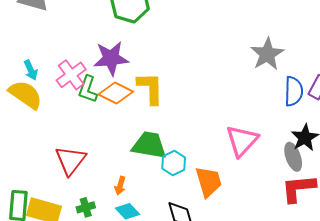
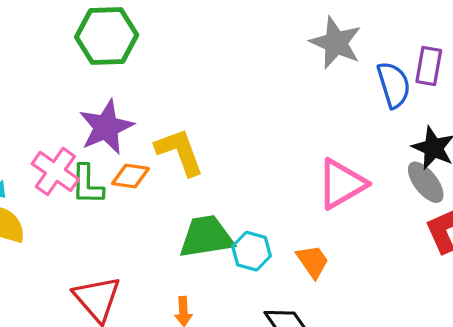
orange diamond: (116, 93) -> (130, 176), size x0.7
pink triangle: (242, 141) -> (342, 184), turned 36
orange trapezoid: (209, 182) -> (313, 261), size x0.7

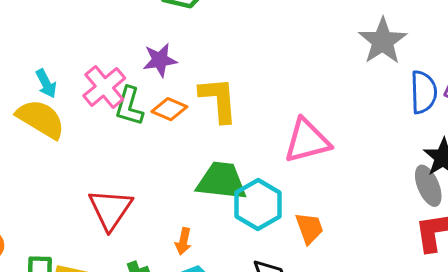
purple star: (106, 127) -> (160, 60), size x0.7
pink triangle: (342, 184) -> (307, 141), moved
cyan hexagon: (251, 251) -> (258, 204), size x1.4

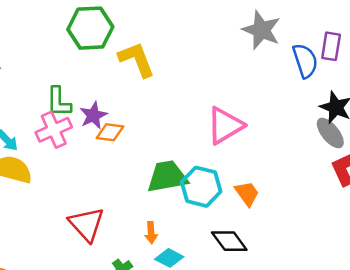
purple star: (160, 60) -> (93, 115), moved
pink cross: (104, 87) -> (54, 130), turned 32
yellow L-shape: (219, 100) -> (137, 60), moved
green L-shape: (129, 106) -> (59, 102), moved

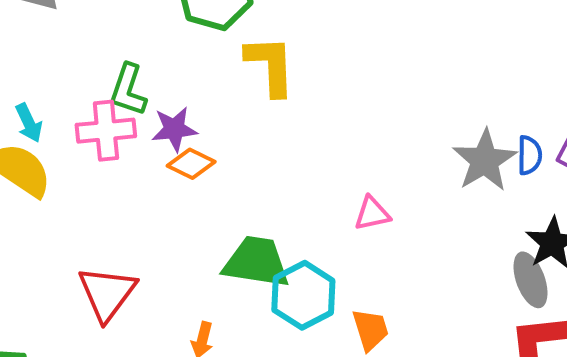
gray star: (261, 30) -> (485, 160), moved
blue semicircle: (305, 61) -> (529, 155), size x0.7
pink triangle: (225, 126) -> (372, 213), size x0.6

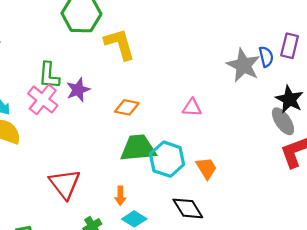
pink cross: (106, 131) -> (43, 100), turned -32
orange diamond: (191, 164) -> (127, 107), moved
pink triangle: (372, 213) -> (192, 108), turned 30

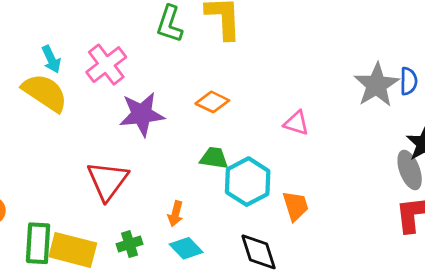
green L-shape: (49, 75) -> (170, 24), moved
purple star: (78, 90) -> (142, 114), moved, size x1.4
green trapezoid: (138, 148) -> (214, 158), size x0.6

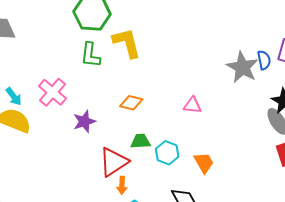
purple star: (142, 114) -> (84, 121), size x0.7
red triangle: (108, 181) -> (114, 162), moved, turned 32
cyan hexagon: (248, 182) -> (167, 153), size x0.7

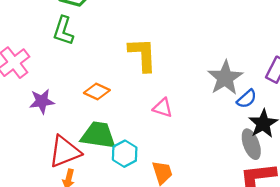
yellow L-shape: (127, 43) -> (143, 55), moved
blue semicircle: (264, 60) -> (247, 99), moved, turned 48
green trapezoid: (140, 141) -> (98, 135), size x1.6

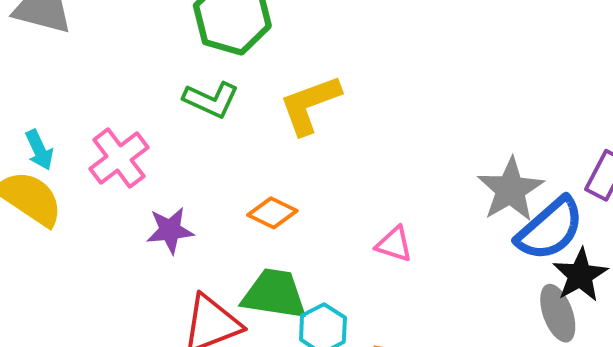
green L-shape: (63, 31) -> (211, 100), turned -84
yellow L-shape: (143, 55) -> (310, 105), moved, turned -108
blue semicircle: (247, 99) -> (550, 229), size x1.8

